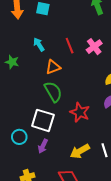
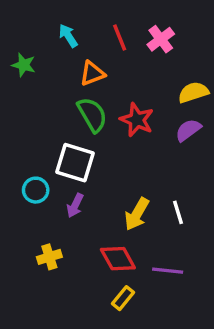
red star: (80, 112) -> (137, 120), moved
yellow arrow: (80, 151) -> (137, 214), turned -30

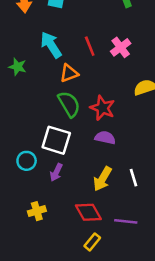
cyan arrow: (68, 36) -> (51, 45), size x1.5
purple semicircle: (188, 130) -> (105, 138), moved, turned 48

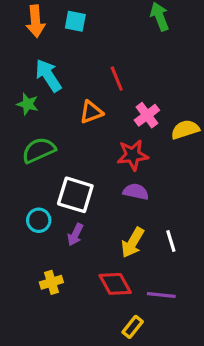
cyan arrow: (51, 45) -> (48, 75), moved
pink cross: (121, 47) -> (147, 115), moved
green semicircle: (69, 104) -> (39, 150), moved, turned -84
red star: (103, 108) -> (133, 155), turned -30
yellow rectangle: (92, 242) -> (133, 327), moved

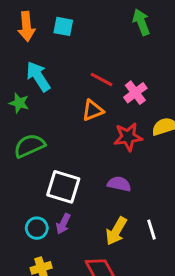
red line: (117, 79) -> (102, 79), turned -40
orange triangle: (91, 112) -> (93, 110), moved
pink cross: (147, 115) -> (135, 93), moved
red star: (133, 155) -> (128, 137), moved
cyan circle: (39, 220) -> (37, 228), moved

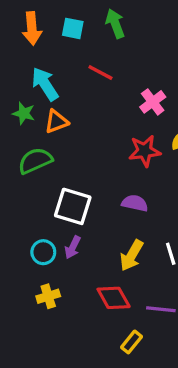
green arrow: (141, 22) -> (115, 24), moved
red line: (102, 79) -> (100, 73), moved
orange triangle: (93, 110) -> (56, 122), moved

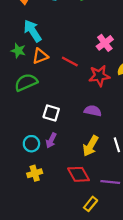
red line: (100, 73) -> (70, 62), moved
white square: (73, 206) -> (51, 113), size x0.7

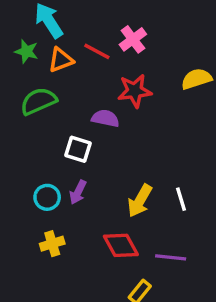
pink cross: (105, 43) -> (133, 39), moved
red line: (70, 62) -> (97, 51), moved
red star: (99, 76) -> (135, 91), moved
purple semicircle: (93, 111) -> (105, 118), moved

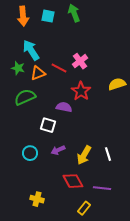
red star: (135, 91) -> (81, 91), turned -30
purple arrow: (78, 192) -> (58, 150), moved, turned 40
yellow cross: (52, 244) -> (37, 199), moved, turned 32

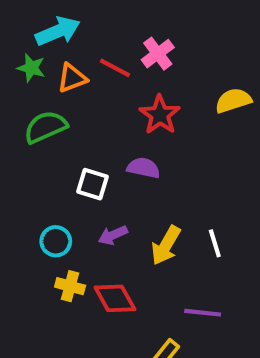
cyan arrow: (31, 50) -> (58, 31), turned 100
purple semicircle: (64, 107) -> (143, 168), moved
red diamond: (73, 181) -> (115, 298), moved
yellow cross: (37, 199) -> (70, 286), moved

